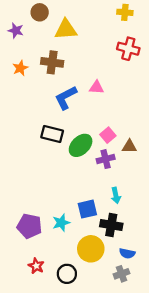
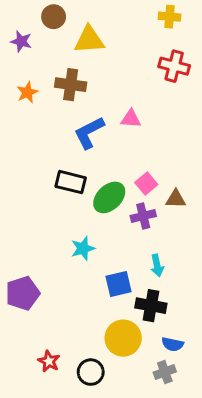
cyan star: (61, 223) -> (83, 248), moved
purple pentagon: (29, 226) -> (23, 293), moved, turned -30

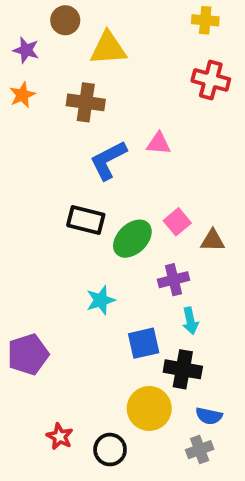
orange star: (27, 92) -> (22, 95), moved
purple cross: (143, 216) -> (173, 280), moved

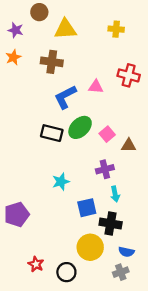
yellow cross: (205, 20) -> (116, 29), moved
red cross: (211, 80) -> (129, 75), moved
green ellipse: (132, 239) -> (80, 127), moved

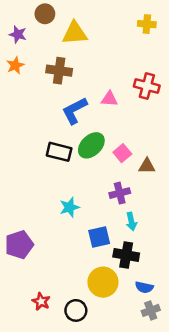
yellow cross: (116, 29) -> (147, 24), moved
gray cross: (121, 272) -> (151, 310), moved

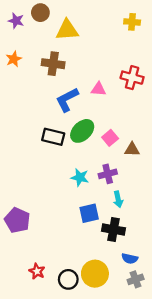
purple star: (18, 34) -> (16, 21), moved
cyan star: (69, 207) -> (80, 177), moved, turned 30
purple pentagon: (19, 245) -> (17, 220), turned -30
yellow circle: (103, 282) -> (95, 274), moved

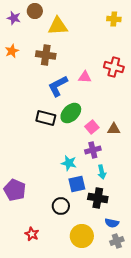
pink square: (110, 138) -> (92, 127), moved
cyan star: (80, 177) -> (69, 163), moved
black circle: (68, 279) -> (61, 206), moved

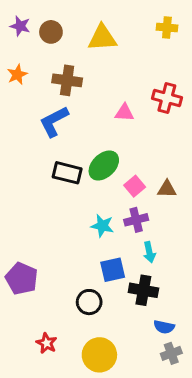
brown circle: (35, 11) -> (51, 32), moved
yellow triangle: (58, 26) -> (102, 38), moved
blue L-shape: (58, 86) -> (54, 121), moved
cyan star: (69, 163) -> (102, 226), moved
yellow circle: (82, 236) -> (99, 355), moved

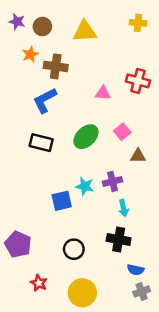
orange star: (17, 75) -> (30, 54), moved
black rectangle: (67, 173) -> (41, 143), moved
pink square: (135, 186) -> (122, 132), moved
blue square: (113, 270) -> (62, 201), moved
purple pentagon: (22, 279) -> (18, 244), moved

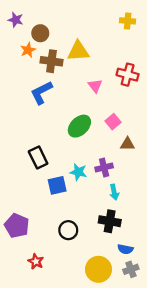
brown circle: (42, 26) -> (40, 33), moved
yellow triangle: (85, 31) -> (78, 51), moved
pink triangle: (103, 93) -> (95, 86), turned 48
black rectangle: (41, 143) -> (38, 157), moved, turned 50
yellow circle: (82, 293) -> (98, 269), moved

